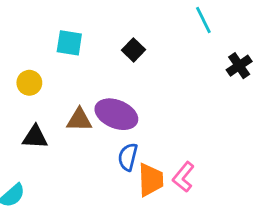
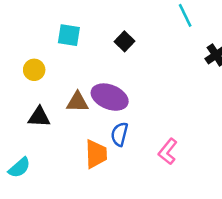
orange trapezoid: (151, 180) -> (96, 154), moved

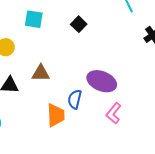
purple ellipse: (110, 97) -> (102, 81), moved

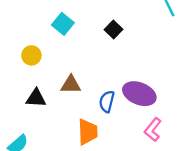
cyan square: (34, 19) -> (63, 24), turned 30
blue semicircle: (75, 99) -> (107, 101), moved

